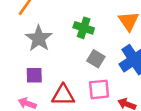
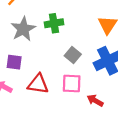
green cross: (84, 28) -> (54, 23), moved, turned -36

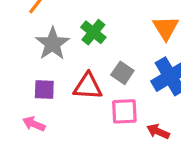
green cross: (54, 23) -> (93, 32), turned -36
red triangle: (38, 84) -> (88, 86), moved

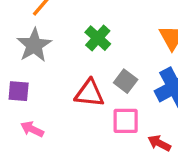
gray star: (53, 44) -> (34, 45), moved
purple square: (44, 89) -> (19, 91), moved

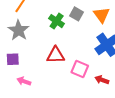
gray square: (126, 81) -> (77, 14), moved
pink square: (126, 121) -> (80, 69), turned 30

